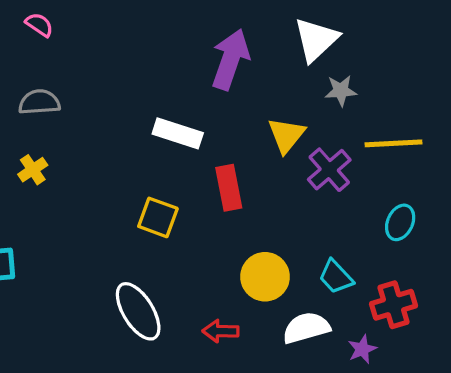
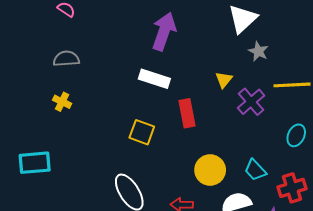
purple arrow: (230, 59) -> (164, 31), moved
gray star: (341, 91) -> (258, 51), turned 30
yellow triangle: (286, 135) -> (224, 80), size x0.7
yellow cross: (33, 170) -> (62, 102), turned -30

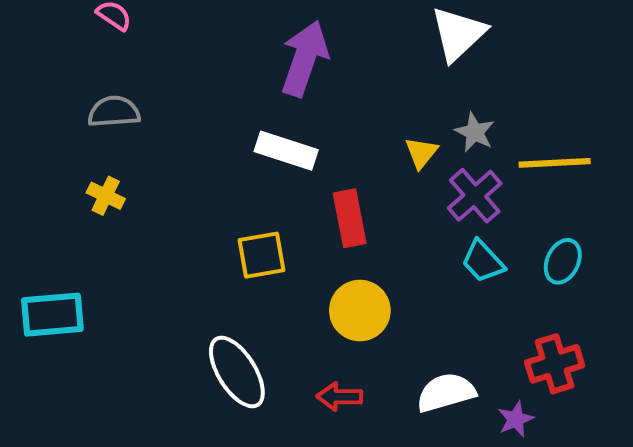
gray star: (258, 51) -> (475, 132), moved
yellow square: (142, 132) -> (261, 255), turned -30
yellow circle: (210, 170) -> (360, 311), moved
cyan trapezoid: (255, 170) -> (483, 261), moved

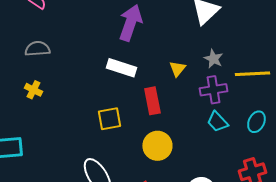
yellow triangle: (421, 153) -> (177, 69), moved
purple cross: (475, 196) -> (213, 90), turned 32

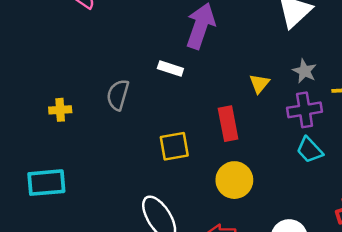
gray semicircle: (37, 49) -> (118, 95), moved, turned -70
white rectangle: (121, 68) -> (170, 68), moved, size x0.7
yellow cross: (33, 90) -> (60, 110), moved, turned -30

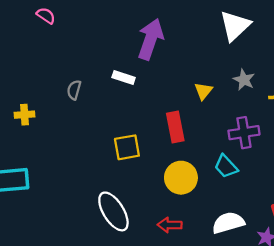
gray semicircle: (118, 95) -> (74, 90), moved, size x0.7
purple cross: (305, 110) -> (244, 133), moved
cyan trapezoid: (310, 150) -> (226, 166), moved

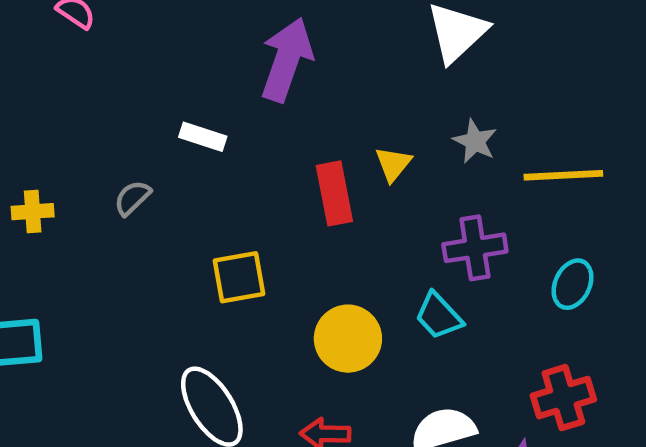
white rectangle: (124, 77) -> (203, 137), moved
gray semicircle: (74, 90) -> (132, 198), moved, turned 30
red rectangle: (175, 127) -> (334, 193), moved

